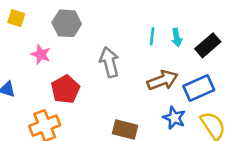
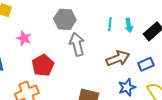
gray hexagon: (67, 23) -> (65, 19), moved
blue rectangle: (199, 88) -> (146, 64), size x0.7
blue star: (174, 118) -> (127, 87), turned 30

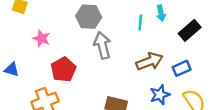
cyan arrow: (129, 25) -> (161, 13), moved

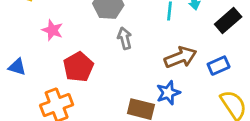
gray arrow: (102, 45) -> (125, 38), size x0.7
blue star: (160, 95) -> (168, 93), moved

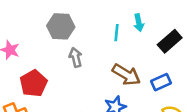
brown arrow: (180, 57) -> (126, 75), turned 52

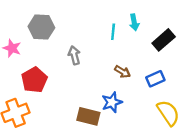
gray hexagon: (61, 26) -> (41, 27), moved
brown arrow: (126, 75) -> (122, 72), size x0.6

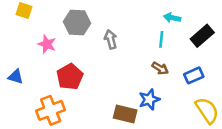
cyan arrow: (134, 22) -> (172, 18), turned 112
cyan line: (113, 32) -> (161, 39), moved
gray arrow: (74, 55) -> (111, 39), moved

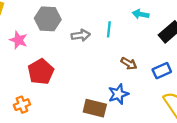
gray arrow: (111, 39) -> (81, 35), turned 96
cyan line: (161, 39) -> (109, 29), moved
orange cross: (51, 110) -> (22, 105), size x0.6

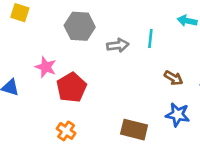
pink star: (18, 40) -> (46, 67), moved
blue star: (118, 94) -> (178, 115), moved, turned 30
orange cross: (22, 105) -> (66, 131), moved, turned -35

